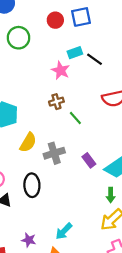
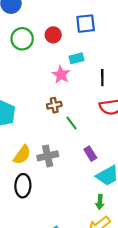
red circle: (55, 20) -> (53, 35), moved
black line: (94, 59) -> (102, 78), moved, turned 49
yellow semicircle: (28, 142) -> (22, 155), moved
purple rectangle: (89, 160) -> (90, 154), moved

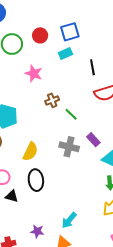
blue square: (86, 24) -> (70, 32), moved
pink star: (61, 75) -> (34, 74), moved
gray cross: (48, 156) -> (69, 147), moved, turned 36

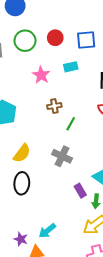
cyan rectangle: (65, 53) -> (71, 67), moved
green line: (71, 114) -> (71, 124), turned 64
purple rectangle: (93, 140) -> (80, 191), moved
purple star: (37, 231) -> (21, 239), moved

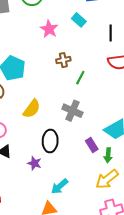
cyan rectangle: (71, 67) -> (79, 20), turned 56
black ellipse: (22, 183) -> (50, 141), moved
purple star: (21, 239) -> (34, 163), moved

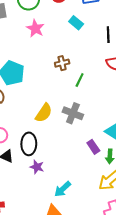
pink star: (49, 29) -> (35, 28), moved
yellow semicircle: (32, 109) -> (44, 113), moved
black ellipse: (50, 141) -> (29, 144), moved

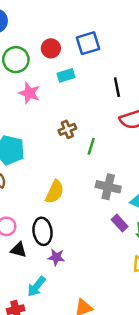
cyan rectangle: (76, 23) -> (66, 75), moved, turned -48
gray cross: (73, 113) -> (108, 187), moved
cyan arrow: (63, 189) -> (36, 286), moved

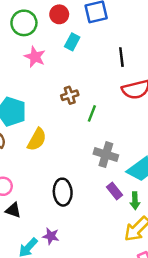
cyan rectangle: (66, 75) -> (72, 42), turned -49
yellow semicircle: (55, 192) -> (37, 139), moved
black ellipse: (43, 231) -> (63, 192), moved
purple star: (56, 257) -> (51, 236), moved

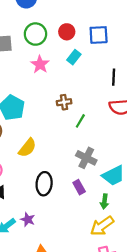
yellow semicircle: (37, 139) -> (27, 148), moved
purple rectangle: (115, 191) -> (79, 187), moved

